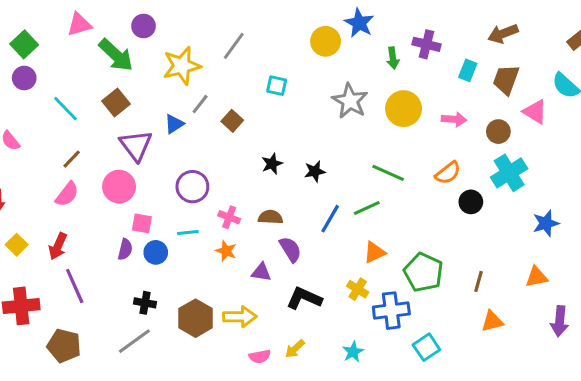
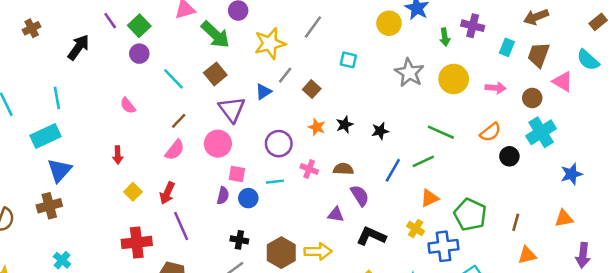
orange star: (226, 251) -> (317, 127), moved

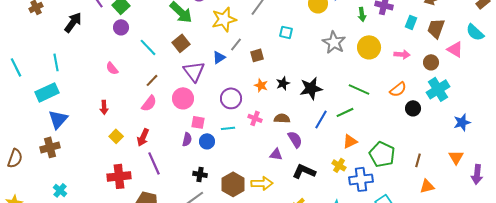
brown square: (312, 89) -> (257, 55), turned 32
black star: (380, 131) -> (311, 88), size x1.6
orange triangle: (564, 218) -> (456, 157), turned -49
purple arrow: (583, 255) -> (477, 174), moved

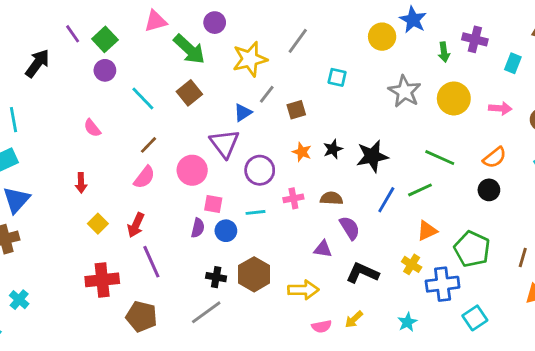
purple triangle: (194, 71) -> (225, 143), moved
black circle: (413, 108) -> (489, 190), moved
pink cross: (255, 118) -> (293, 198), turned -32
brown hexagon: (233, 184) -> (254, 274), moved

